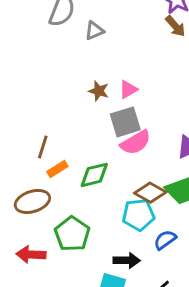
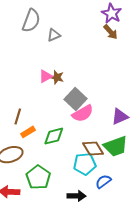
pink triangle: (128, 89) -> (46, 76), moved
gray square: (125, 122) -> (75, 99), turned -30
brown diamond: (150, 193) -> (93, 148), turned 30

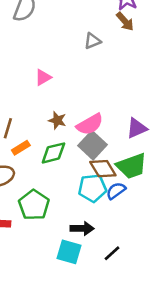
gray triangle: (54, 35) -> (92, 41), moved
brown star: (57, 77) -> (57, 120), moved
gray square: (75, 99) -> (92, 145), moved
blue semicircle: (103, 181) -> (116, 191), moved

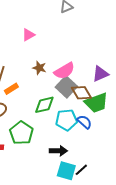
green diamond: (53, 153) -> (44, 105), moved
brown diamond: (103, 169) -> (81, 93), moved
blue semicircle: (116, 191) -> (84, 122), turned 77
cyan square: (69, 252) -> (66, 171), moved

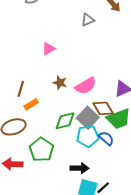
gray square: (66, 87) -> (88, 118), moved

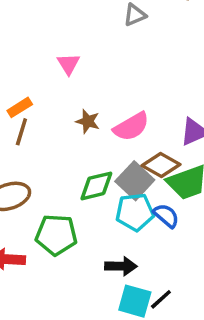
pink triangle: (49, 49) -> (69, 64), turned -32
orange rectangle: (31, 104) -> (20, 107), moved
brown diamond: (103, 108) -> (161, 165), turned -30
green pentagon: (41, 150) -> (56, 235), turned -30

